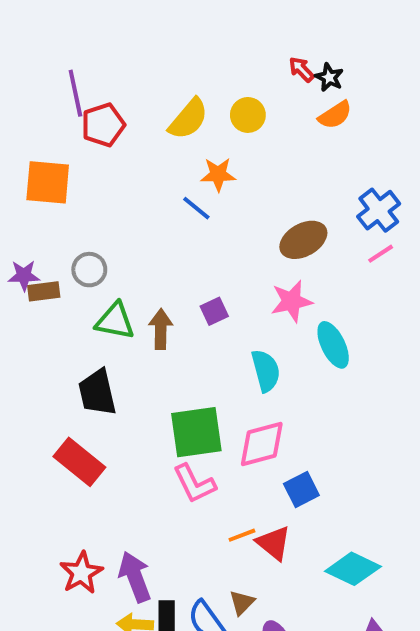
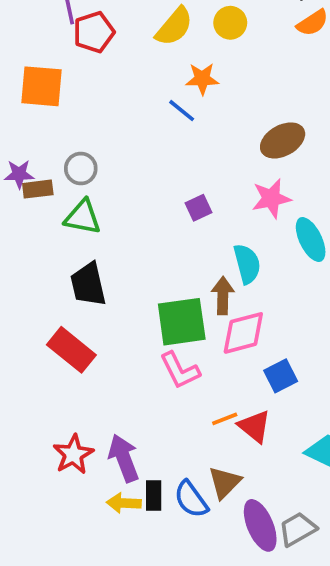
green triangle: (115, 321) -> (83, 217), moved
brown arrow: (161, 329) -> (223, 296), moved
brown triangle: (242, 603) -> (225, 482), size x1.4

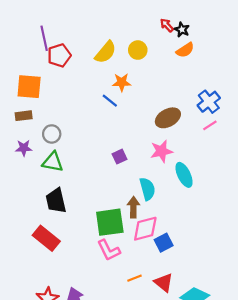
purple star: (19, 174) -> (24, 148), moved
brown rectangle: (38, 189) -> (24, 116), moved
blue square: (281, 376) -> (164, 243), moved
red triangle: (255, 426) -> (164, 282), moved

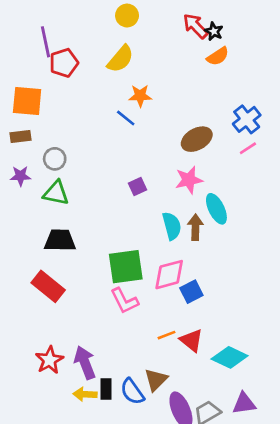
red arrow: (167, 25) -> (195, 26), size x1.5
yellow circle: (138, 50) -> (127, 16), moved
black trapezoid: (56, 201) -> (60, 240), turned 104
brown arrow: (133, 207) -> (195, 227), moved
orange line: (135, 278) -> (166, 335), moved

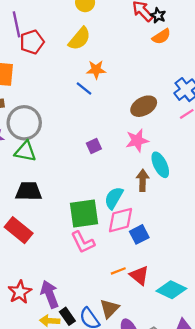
gray circle: (55, 159) -> (24, 123), size x1.8
cyan semicircle: (172, 226) -> (114, 198), moved, turned -135
black rectangle: (106, 389) -> (67, 316), turned -35

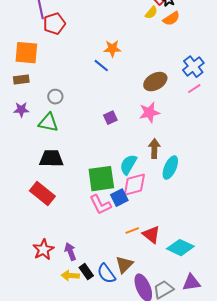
yellow semicircle: (80, 39) -> (151, 13), moved, size x0.6
gray circle: (24, 123) -> (55, 97), moved, size x0.5
cyan ellipse: (160, 165) -> (170, 168), moved, turned 50
blue square: (139, 234) -> (119, 198), moved
purple arrow: (50, 294) -> (70, 252), size x0.7

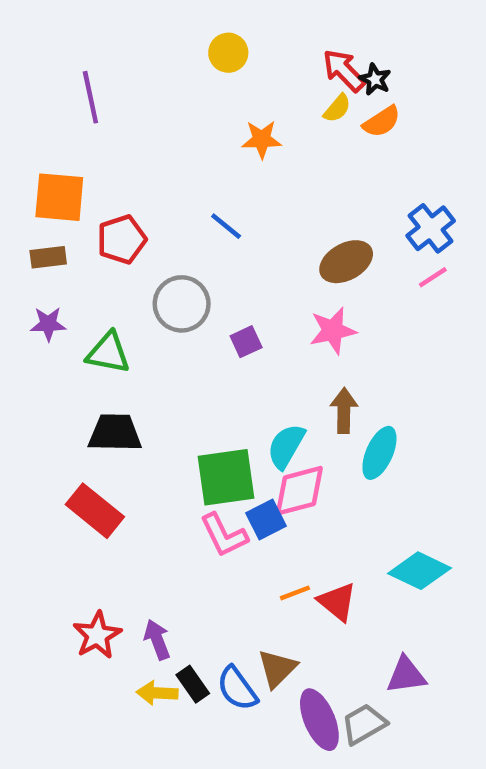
red pentagon: (54, 24) -> (122, 239), moved
orange star: (112, 49) -> (262, 139), moved
gray circle: (55, 97) -> (182, 304), moved, size x1.6
cyan diamond: (180, 248) -> (419, 571), moved
purple triangle: (191, 283) -> (406, 675), moved

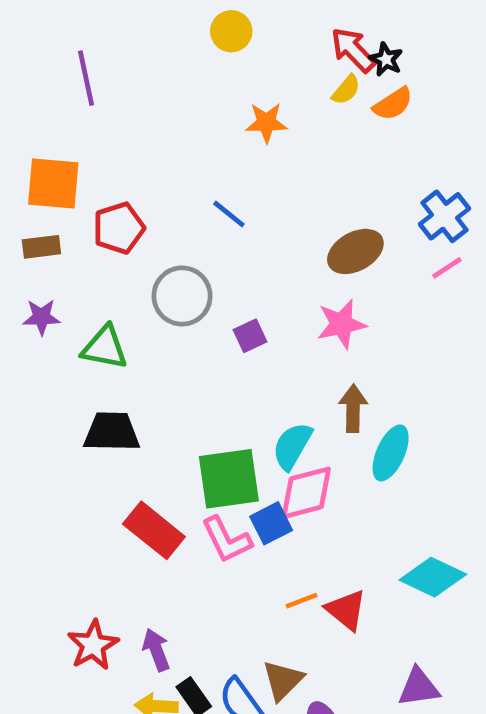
red rectangle: (95, 511) -> (154, 530), moved

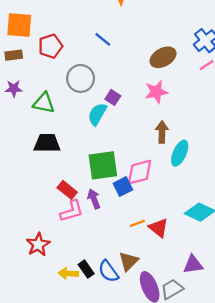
purple square: (250, 336) -> (113, 97), turned -32
cyan semicircle: (292, 446) -> (97, 114), moved
red rectangle: (154, 530) -> (67, 190), size x0.7
pink L-shape: (227, 540) -> (72, 211), moved, turned -80
purple arrow: (156, 650) -> (94, 199), moved

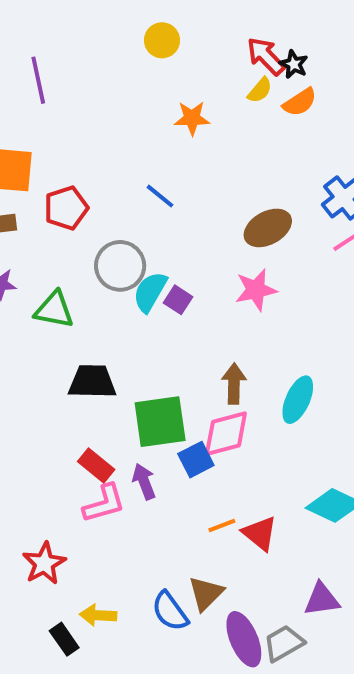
cyan semicircle: (97, 114) -> (150, 292), moved
brown arrow: (162, 132) -> (234, 384), moved
black trapezoid: (47, 143) -> (92, 382), moved
black rectangle: (86, 269) -> (64, 639), moved

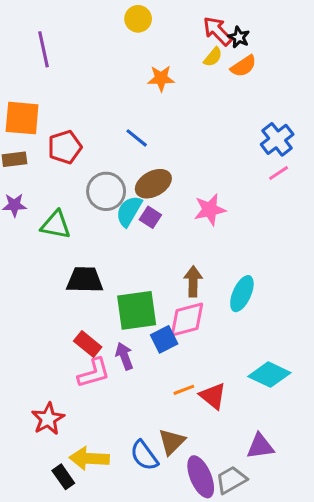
brown ellipse: (268, 228) -> (153, 184), moved
yellow arrow: (98, 615) -> (89, 458), size x1.4

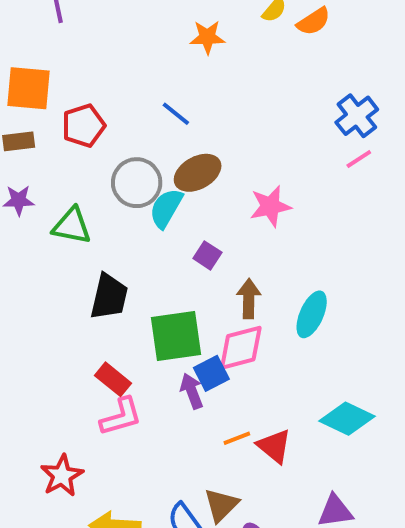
purple square: (150, 217) -> (207, 255), moved
black trapezoid: (85, 280) -> (109, 297), turned 102
purple arrow: (124, 356) -> (192, 391), moved

